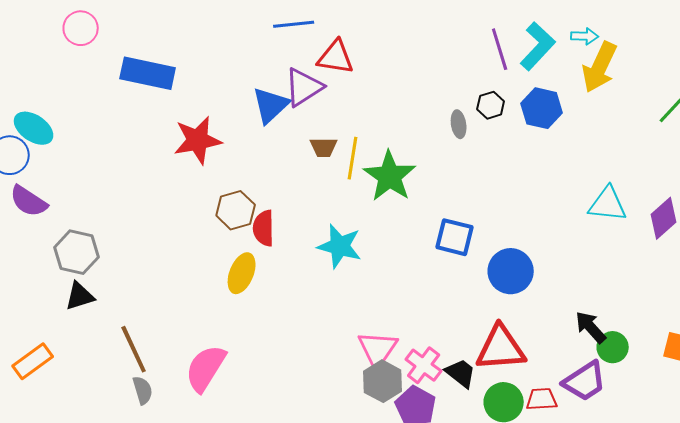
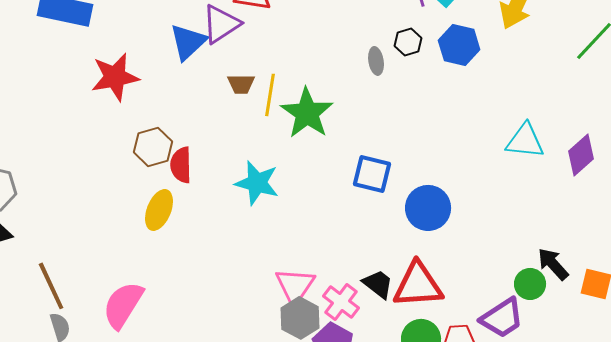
black arrow: (591, 327) -> (553, 264), moved
black trapezoid: (461, 373) -> (378, 284), moved

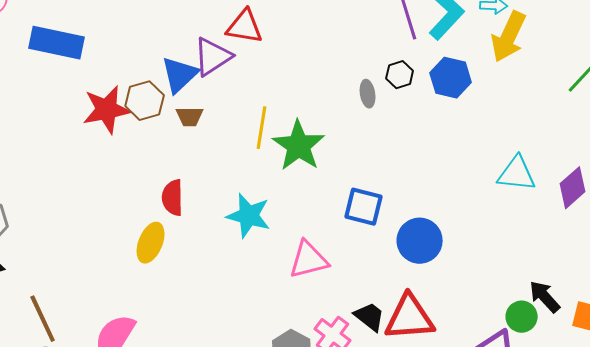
brown trapezoid: (241, 84) -> (190, 117), moved
brown hexagon: (153, 147) -> (145, 101), moved
pink triangle: (295, 286) -> (309, 260), moved, turned 42

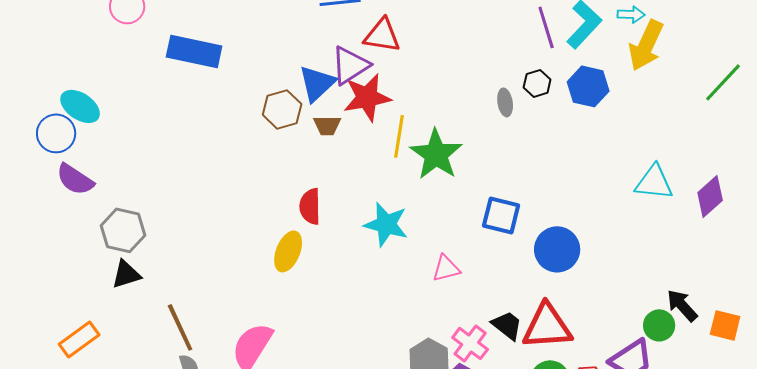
red star: (107, 110) -> (367, 97), moved
pink triangle: (309, 260) -> (446, 268), size x0.7

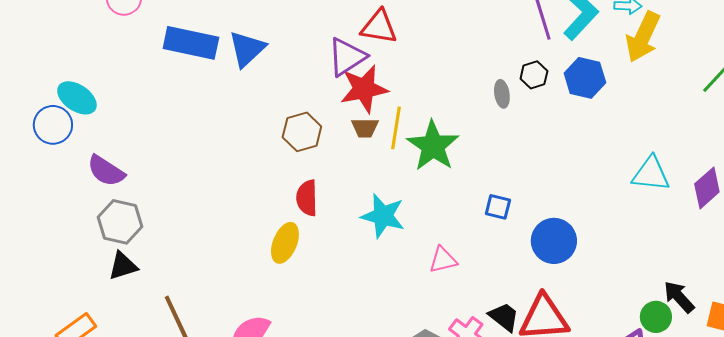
blue triangle: (317, 83) -> (247, 49), moved
brown hexagon: (282, 109) -> (302, 132), moved
brown trapezoid: (327, 125) -> (365, 128), moved
purple semicircle: (75, 179) -> (106, 171), moved
blue square: (501, 215) -> (498, 207), size x0.7

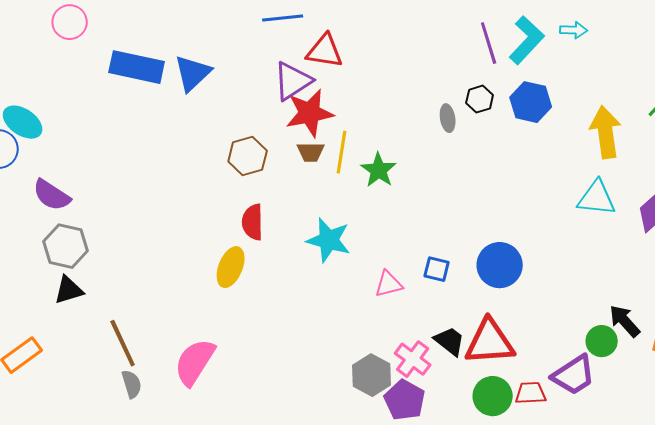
yellow arrow: (643, 37) -> (606, 132), moved, turned 147
green star: (433, 146) -> (379, 170), size x0.7
blue square: (498, 207) -> (437, 269), moved

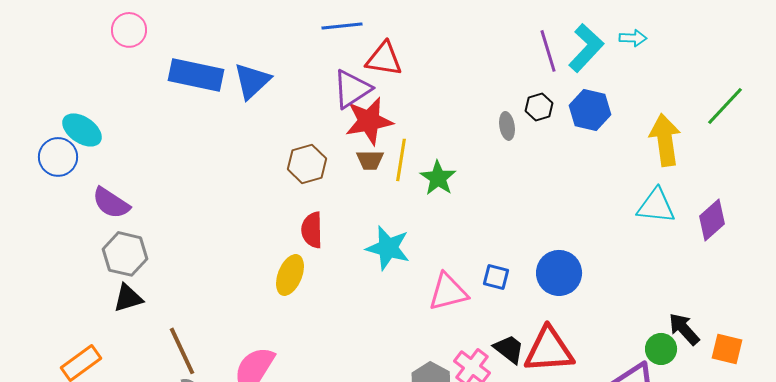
pink triangle: (389, 284) -> (448, 292), size x1.4

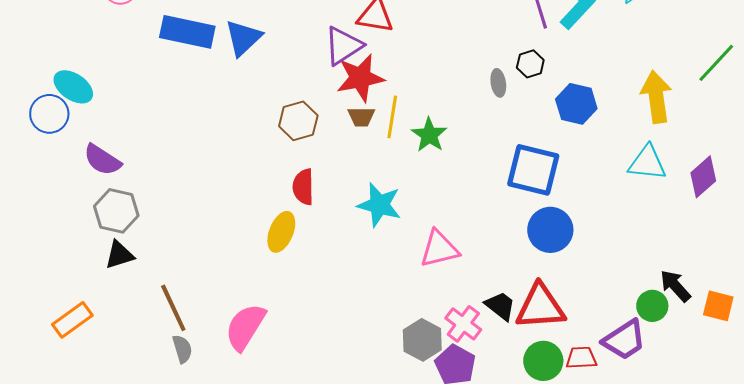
blue hexagon: (590, 110) -> (576, 104), moved
blue square: (496, 277) -> (533, 170), moved, size x2.0

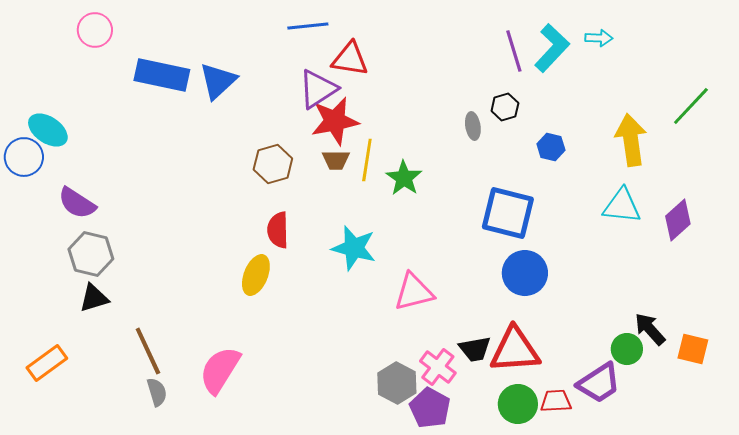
blue hexagon: (576, 104) -> (551, 147), size x0.7
black trapezoid: (500, 306) -> (475, 349), turned 132

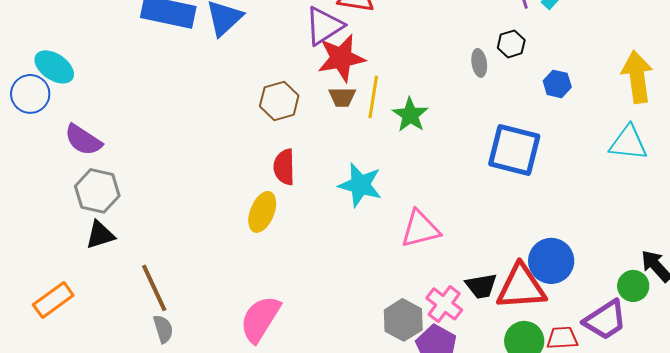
blue circle: (525, 273) -> (551, 261), moved
pink semicircle: (220, 370) -> (260, 319), moved

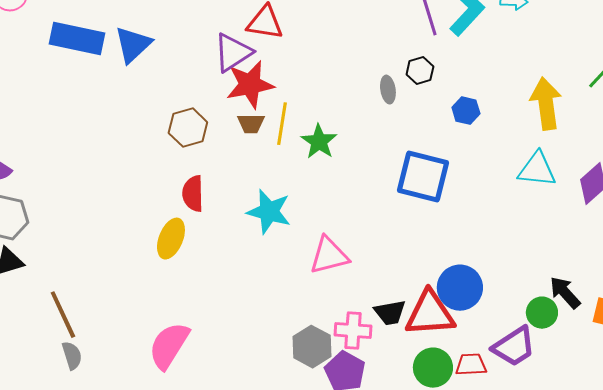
pink cross: (444, 304) -> (353, 331), turned -33

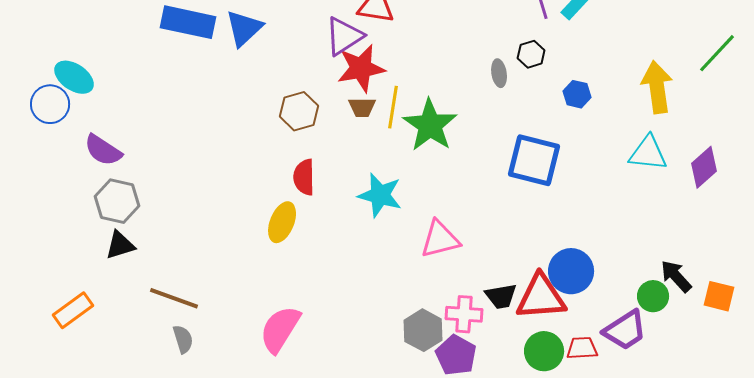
green star: (319, 142) -> (430, 125), size x1.5
brown line: (63, 315) -> (174, 298), turned -45

